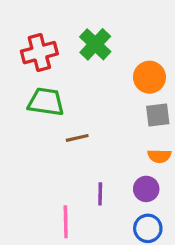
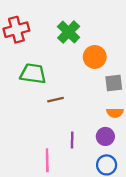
red cross: (39, 53) -> (16, 30), moved
orange circle: (149, 77) -> (95, 57), moved

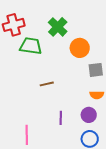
green trapezoid: (33, 74) -> (31, 46), moved
pink line: (47, 160) -> (27, 135), moved

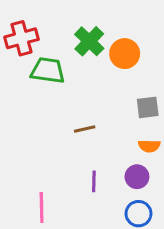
orange circle: (80, 48) -> (125, 54), moved
brown line: (47, 84) -> (85, 129), moved

